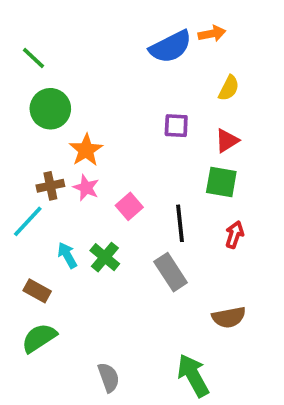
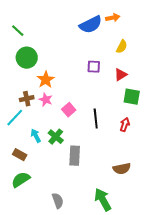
green square: (221, 182) -> (132, 97), moved
gray rectangle: (171, 272) -> (75, 156), moved, turned 36

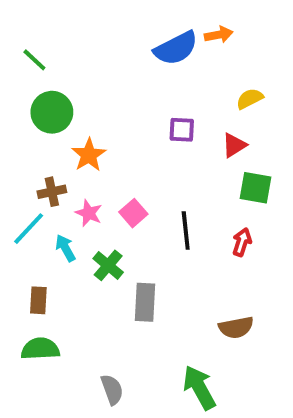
yellow semicircle: (122, 47) -> (250, 99), moved, turned -144
pink star: (46, 100) -> (89, 213), moved
cyan arrow: (36, 136) -> (65, 248), moved
brown rectangle: (20, 155) -> (38, 300), turned 64
green semicircle: (21, 180) -> (40, 349), turned 30

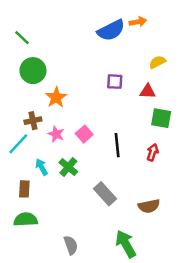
red triangle: (234, 145) -> (148, 91), turned 35
cyan arrow: (65, 248) -> (41, 167), moved
gray rectangle: (145, 302) -> (105, 194), moved, turned -45

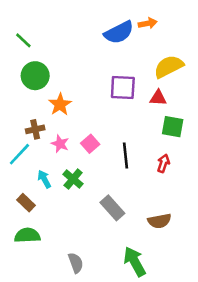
yellow semicircle: (157, 62) -> (169, 67), size x1.6
purple square: (115, 82) -> (123, 87), size x1.5
brown rectangle: (24, 189) -> (26, 203), turned -49

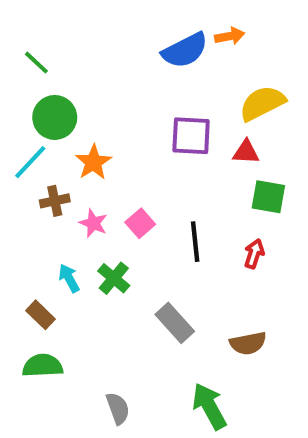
cyan line: (19, 154) -> (30, 162), moved

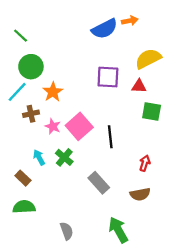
pink square: (140, 223) -> (79, 126), size x1.6
red arrow: (254, 254) -> (145, 163), moved

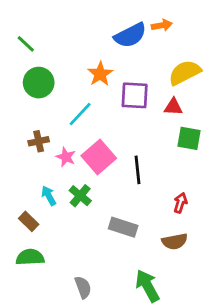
cyan line: (17, 92) -> (80, 114), moved
orange star: (53, 92) -> (100, 74), moved
gray rectangle: (99, 183) -> (123, 227), turned -30

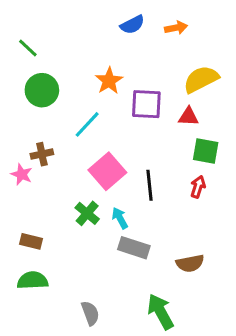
blue semicircle: (130, 35) -> (132, 25), moved, size x0.7
pink star: (66, 157) -> (22, 174), moved
cyan arrow: (49, 196) -> (120, 218), moved
red arrow: (180, 203) -> (198, 187), moved
brown rectangle: (29, 221) -> (31, 241), turned -30

